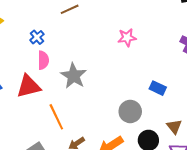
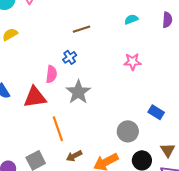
blue cross: (37, 37) -> (70, 57), moved

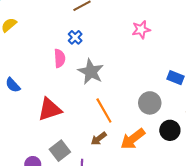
red triangle: (35, 97) -> (50, 109), moved
orange line: (58, 129) -> (104, 110), moved

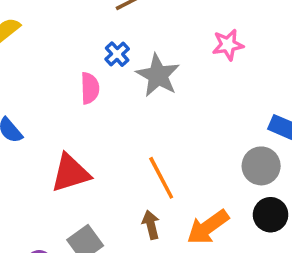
gray star: (91, 72) -> (158, 75), moved
gray circle: (150, 103) -> (261, 166), moved
brown arrow: (99, 139) -> (151, 225), turned 112

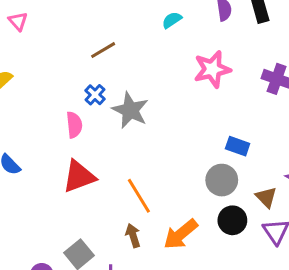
pink star: (228, 45) -> (212, 69), moved, size x1.4
red triangle: (70, 173) -> (79, 176), moved

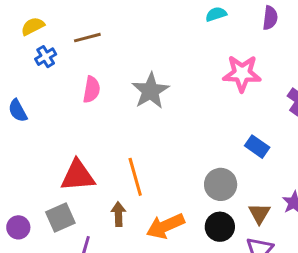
brown line: (103, 50) -> (87, 38), moved
blue cross: (95, 95) -> (46, 57), moved
blue rectangle: (238, 146) -> (257, 147), moved
red triangle: (79, 176) -> (78, 176), moved

